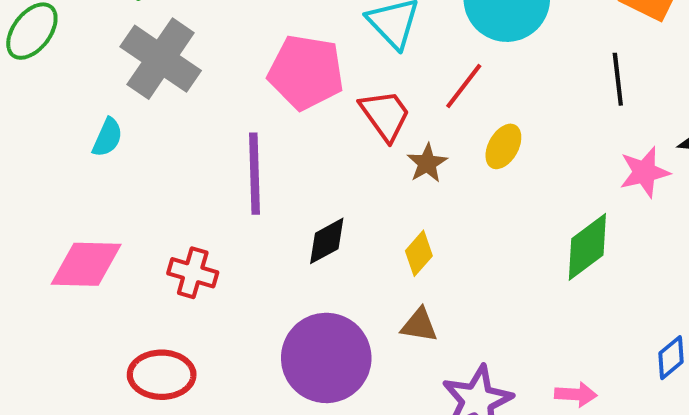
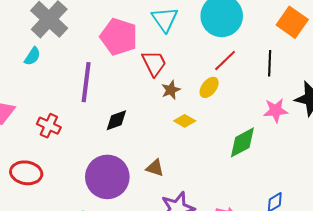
red line: (464, 86) -> (225, 61), moved
cyan semicircle: (107, 137) -> (32, 56), moved
yellow diamond: (419, 253) -> (185, 121), moved, turned 70

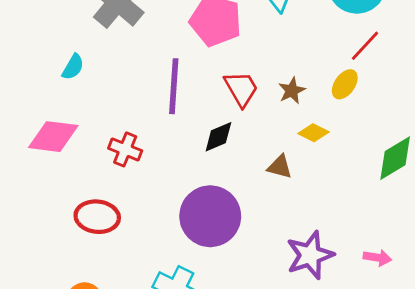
cyan semicircle: (32, 56) -> (73, 67), moved
red trapezoid: (154, 63) -> (241, 89), moved
brown triangle: (155, 168) -> (280, 167), moved

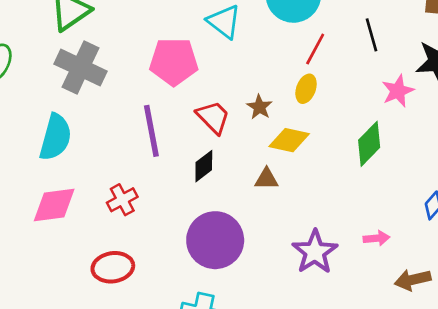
cyan semicircle: (73, 67) -> (56, 137), size x1.8
yellow diamond: (313, 133) -> (289, 140), size x1.4
red cross: (125, 149) -> (122, 200), turned -36

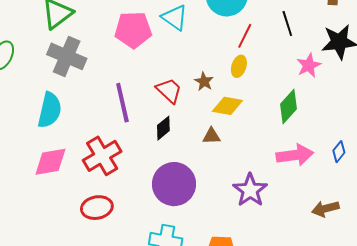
pink pentagon: (174, 62) -> (133, 30), moved
red cross: (122, 200) -> (102, 156), size x1.6
pink arrow: (377, 238) -> (295, 155), moved, size x1.8

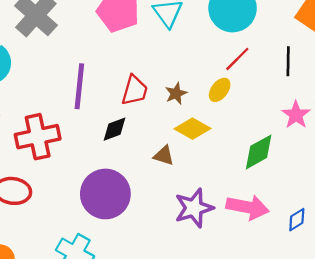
pink star: (309, 65) -> (296, 115), turned -30
red trapezoid: (169, 91) -> (135, 90), turned 44
purple star: (250, 190) -> (194, 208), moved

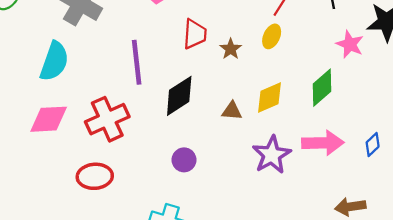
red trapezoid: (135, 90) -> (195, 34), moved
black diamond: (114, 129) -> (179, 96), size x1.5
yellow diamond: (193, 129) -> (270, 97), moved, turned -40
purple circle: (105, 194) -> (184, 160), size x0.5

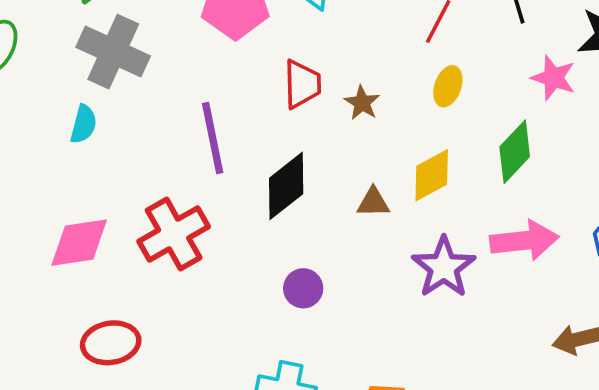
yellow ellipse: (272, 36) -> (448, 86), moved
cyan semicircle: (54, 61) -> (84, 124), moved, size x0.6
red ellipse: (95, 176) -> (111, 343), moved

